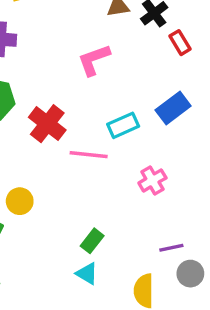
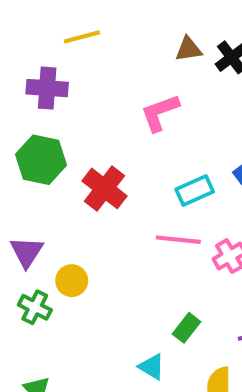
pink line: (89, 155) -> (178, 240), moved
green rectangle: (92, 241) -> (186, 328), moved

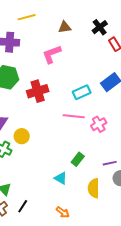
brown triangle: (188, 49) -> (65, 27), moved
pink L-shape: (160, 113) -> (52, 54), moved
red cross: (104, 188) -> (38, 91), turned 35

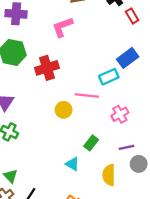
cyan rectangle: (82, 92) -> (109, 77), moved
pink cross: (99, 124) -> (120, 114), moved
yellow circle: (22, 136) -> (64, 110), moved

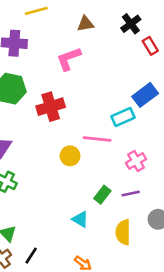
purple line: (126, 147) -> (131, 193), moved

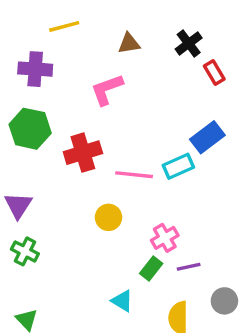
pink line: (97, 139) -> (134, 175), moved
pink cross: (136, 161) -> (165, 238), moved

